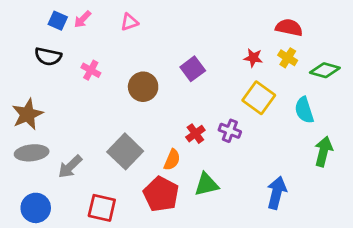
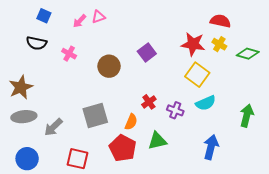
pink arrow: (83, 19) -> (80, 21), moved
red star: (253, 58) -> (193, 44), size x1.6
cyan semicircle: (304, 110) -> (206, 103), moved, turned -96
purple cross: (230, 131) -> (175, 110), moved
gray square: (125, 151) -> (95, 116), turned 30

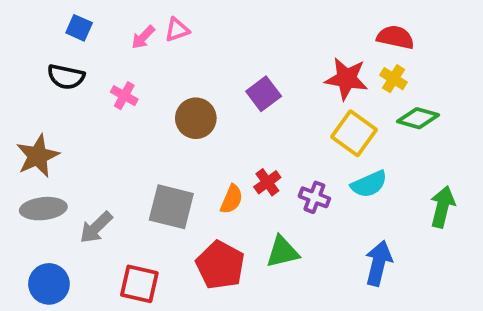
green diamond: (248, 54) -> (418, 118), moved
gray square: (95, 116) -> (171, 207), turned 30
orange semicircle: (131, 122) -> (232, 199), moved

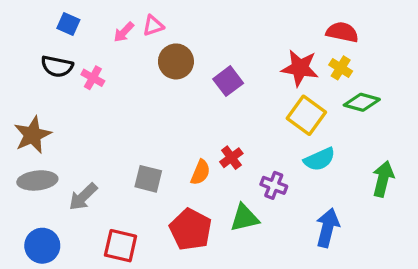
pink cross: (124, 96) -> (93, 78), moved
brown circle: (196, 118) -> (176, 61), moved
purple cross: (314, 197) -> (274, 185), moved
gray square: (171, 207) -> (148, 179), size x0.7

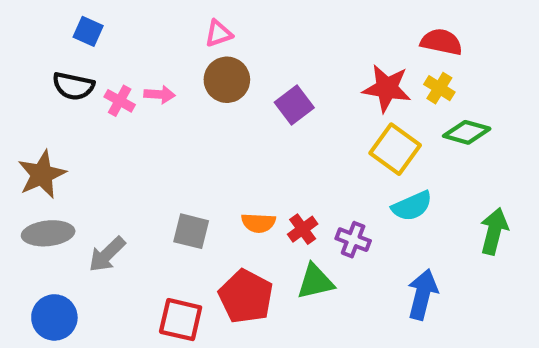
pink triangle: (153, 26) -> (218, 33), moved
pink arrow: (124, 32) -> (160, 94), moved, turned -130
red cross: (231, 158) -> (303, 229), moved
orange semicircle: (200, 172) -> (258, 223), turned 70
red square: (121, 246) -> (181, 320), moved

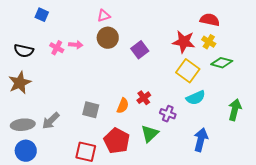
black semicircle: (73, 86) -> (24, 51), moved
orange semicircle: (258, 223) -> (123, 106), turned -70
red cross: (303, 229) -> (144, 98), moved
gray ellipse: (48, 233) -> (23, 125), moved
green triangle: (315, 282) -> (150, 134), turned -30

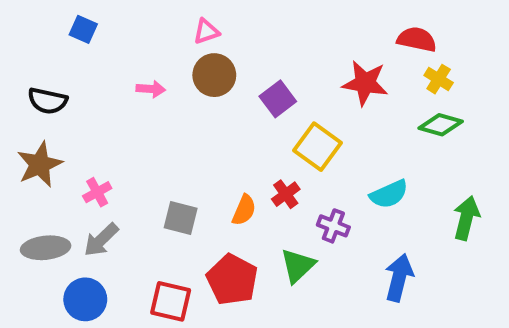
yellow cross: (209, 42) -> (439, 79), moved
pink cross: (57, 48) -> (97, 192), moved, turned 32
yellow square: (188, 71) -> (318, 147), moved
blue circle: (26, 151) -> (85, 299), moved

